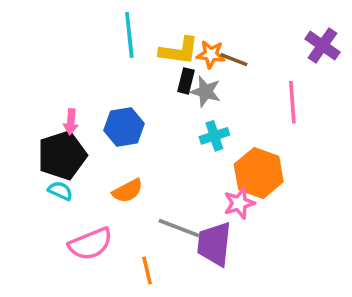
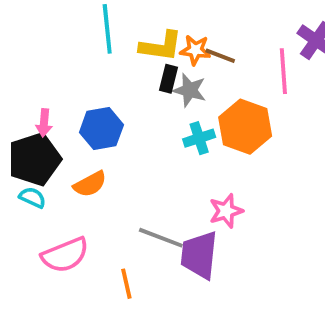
pink line: (292, 102) -> (283, 71), moved
orange hexagon: (259, 173) -> (245, 127), moved
orange semicircle: (128, 191) -> (90, 184), moved

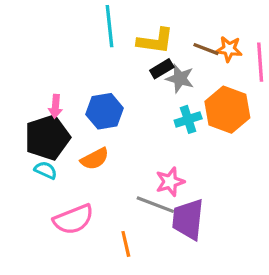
orange star: (195, 50) -> (229, 49), moved
black rectangle: (168, 79) -> (162, 69), turned 45
pink star: (226, 211) -> (170, 182), moved

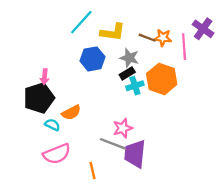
cyan line: (109, 26) -> (81, 22), turned 48
black rectangle: (162, 69) -> (127, 73), moved
blue hexagon: (105, 111) -> (93, 59), moved
cyan semicircle: (46, 170) -> (52, 125), moved

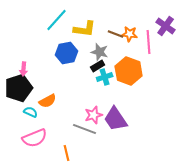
purple trapezoid: (135, 154) -> (116, 119), moved, turned -40

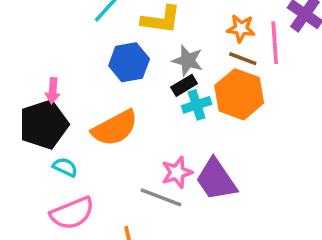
brown line: (116, 34) -> (243, 59), moved
orange semicircle: (48, 101) -> (115, 128), moved, size x1.5

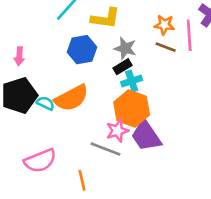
pink arrow: (53, 91) -> (19, 56), moved
orange hexagon: (239, 94) -> (132, 108), moved
cyan semicircle: (65, 167) -> (45, 103), moved

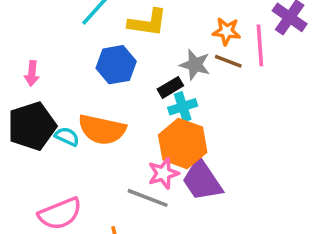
gray star: (125, 48) -> (195, 65), moved
orange semicircle: (72, 98) -> (102, 130), turned 40

